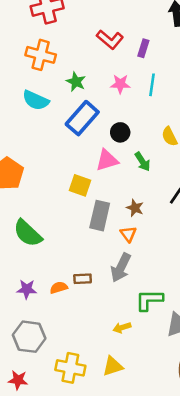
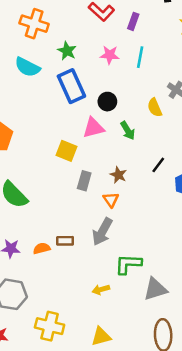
blue rectangle: (82, 118) -> (71, 86), turned -68
gray rectangle: (100, 216) -> (84, 181), size x0.7
yellow triangle: (113, 366) -> (101, 337), moved

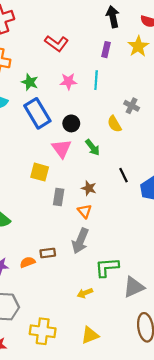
purple rectangle: (133, 21) -> (106, 50), moved
pink triangle: (93, 128) -> (62, 149), turned -45
black line: (158, 165) -> (124, 175), turned -56

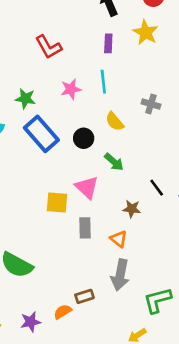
red L-shape: (57, 43) -> (49, 47), turned 35
yellow semicircle: (114, 124) -> (115, 122), moved
pink triangle: (62, 149) -> (87, 187), moved
brown star: (89, 188) -> (132, 209), moved

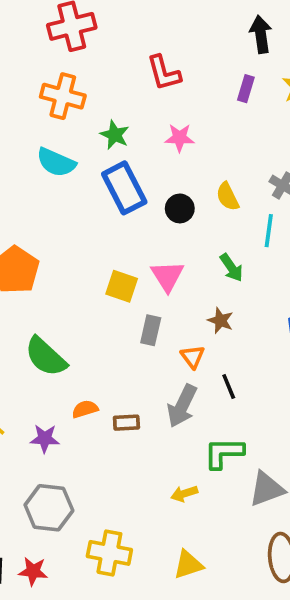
cyan line: (103, 82) -> (269, 231), moved
green arrow: (114, 162) -> (231, 268), moved
black line: (157, 188) -> (229, 386), moved
orange semicircle: (63, 312) -> (85, 409), moved

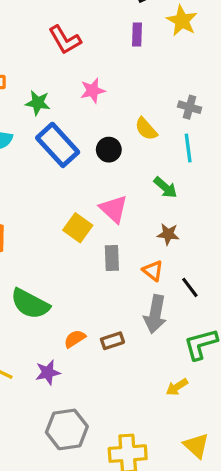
yellow square: (122, 286) -> (78, 228), turned 32
yellow triangle: (188, 565) -> (196, 446), turned -44

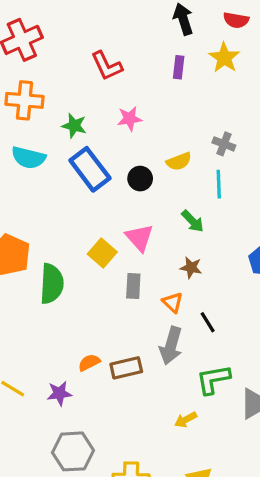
yellow semicircle: (146, 129) -> (179, 161), turned -75
green semicircle: (30, 304) -> (52, 284), moved, turned -120
brown rectangle: (112, 341) -> (126, 368), size x1.4

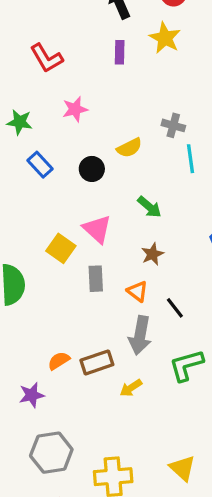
blue rectangle: (90, 169) -> (40, 165), size x0.6
cyan line: (219, 184) -> (191, 159), moved
brown star: (191, 268) -> (152, 254), turned -30
yellow arrow: (186, 420) -> (131, 388), moved

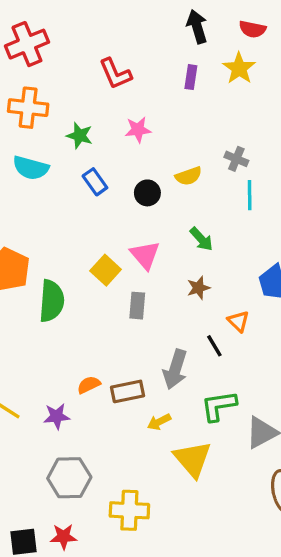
orange triangle: (137, 291) -> (238, 321), moved
yellow triangle: (182, 468) -> (193, 459), moved, size x1.4

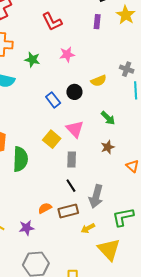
blue rectangle: (95, 182) -> (53, 100), moved
black line: (214, 346) -> (71, 186), moved

